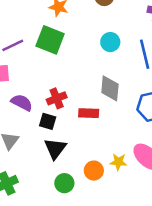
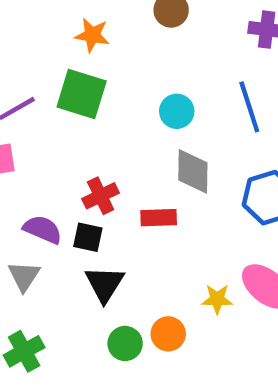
cyan circle: (110, 42) -> (177, 111), moved
purple semicircle: (22, 103) -> (43, 229), moved
orange circle: (94, 171) -> (168, 334), moved

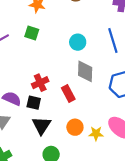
green square: (82, 94) -> (32, 33), size x0.6
red rectangle: (159, 218) -> (68, 94), turned 63
orange circle: (168, 334) -> (75, 127), moved

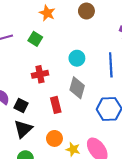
red cross: (40, 83) -> (40, 74), moved

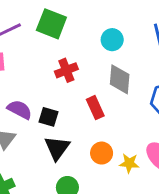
green square: (35, 39) -> (51, 24), size x1.5

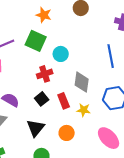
cyan circle: (112, 40) -> (61, 54), moved
black square: (48, 117) -> (42, 99), moved, turned 32
yellow star: (129, 163) -> (84, 110), moved

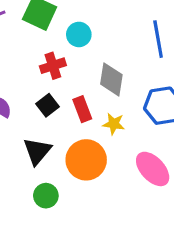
orange circle: (67, 133) -> (86, 160), size x1.6

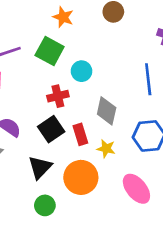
black square: (47, 105) -> (51, 129), size x1.4

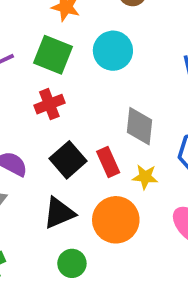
cyan circle: (82, 71) -> (113, 51), moved, size x1.4
red cross: (58, 96) -> (49, 104), moved
black triangle: (40, 167) -> (59, 213), turned 30

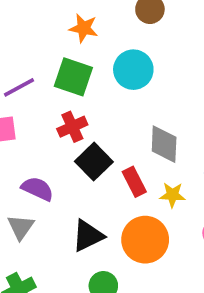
black square: (68, 160) -> (94, 162), moved

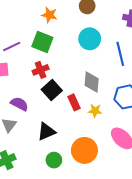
cyan circle: (133, 70) -> (90, 39), moved
orange circle: (145, 240) -> (84, 150), moved

